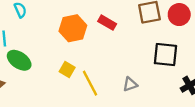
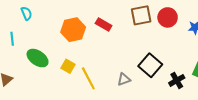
black square: (165, 55) -> (150, 65), moved, turned 35
green ellipse: (19, 60) -> (38, 58), moved

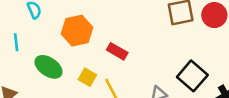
red rectangle: (104, 25) -> (117, 51), moved
orange hexagon: (73, 30) -> (77, 31), moved

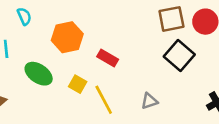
black square: (192, 76) -> (179, 55), moved

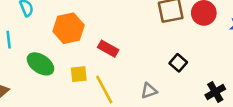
black square: (179, 55) -> (178, 63), moved, size x0.6
yellow square: (78, 84) -> (79, 74), turned -36

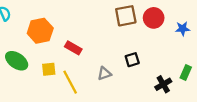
black square: (178, 63) -> (132, 60), turned 32
gray triangle: (149, 91) -> (104, 74), moved

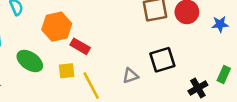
red rectangle: (73, 48) -> (80, 46), moved
black square: (132, 60) -> (162, 60), size x1.5

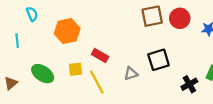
red rectangle: (80, 46) -> (100, 56), moved
green ellipse: (30, 61) -> (43, 74), moved

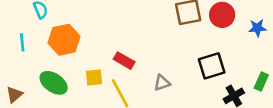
orange hexagon: (67, 31) -> (64, 40), moved
black square: (159, 60) -> (212, 66), moved

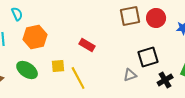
red rectangle: (124, 61) -> (87, 45), moved
gray triangle: (162, 83) -> (130, 75), moved

